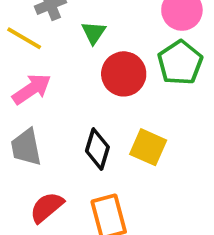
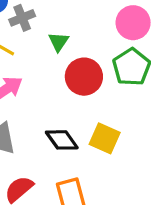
black diamond: (97, 149) -> (62, 140), turned -52

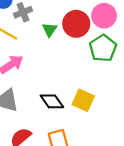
red circle: (84, 77) -> (76, 24), moved

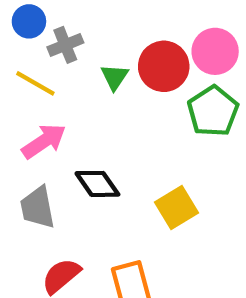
yellow square: (83, 100) -> (177, 207), turned 35
black diamond: (52, 101) -> (97, 184), moved

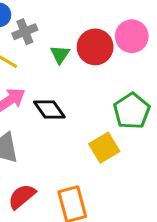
green pentagon: (213, 111) -> (132, 111), moved
black diamond: (97, 184) -> (49, 110), moved

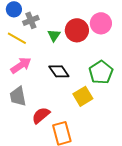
black diamond: (49, 110) -> (59, 71), moved
red semicircle: (22, 196) -> (41, 115), moved

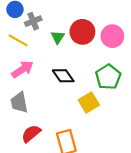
pink circle: (101, 23) -> (112, 36), moved
red semicircle: (41, 115) -> (31, 134), moved

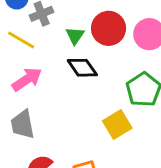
black diamond: (63, 76) -> (82, 68), moved

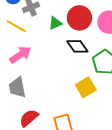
green triangle: (75, 36) -> (55, 23), turned 32
black diamond: (82, 68) -> (77, 46), moved

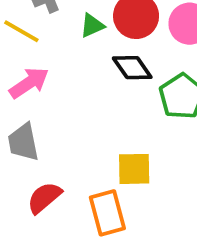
yellow square: (86, 87) -> (134, 169), moved, turned 30

